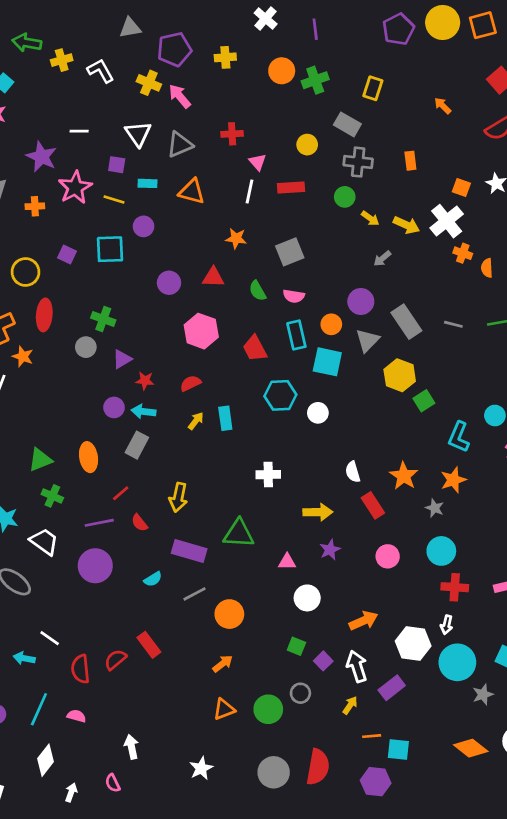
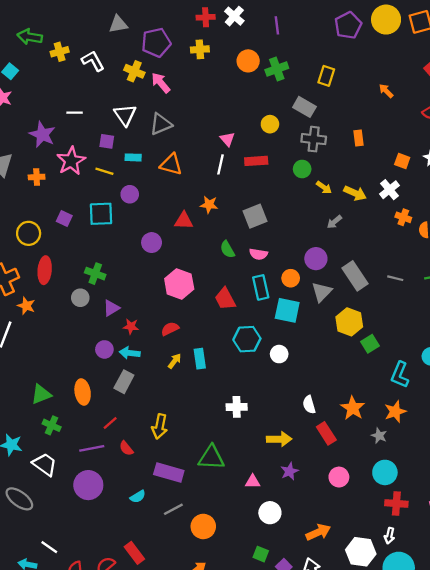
red cross: (232, 134) -> (206, 17), moved
white cross: (447, 221) -> (389, 190), size x0.7
red triangle: (213, 277) -> (184, 221), moved

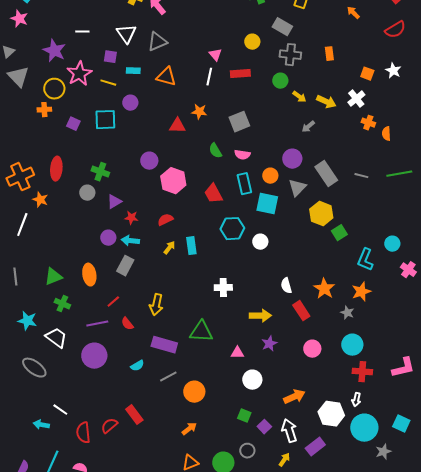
orange cross: (37, 177) -> (44, 110), moved
yellow circle: (29, 233) -> (54, 89), moved
purple circle: (152, 243) -> (149, 161), moved

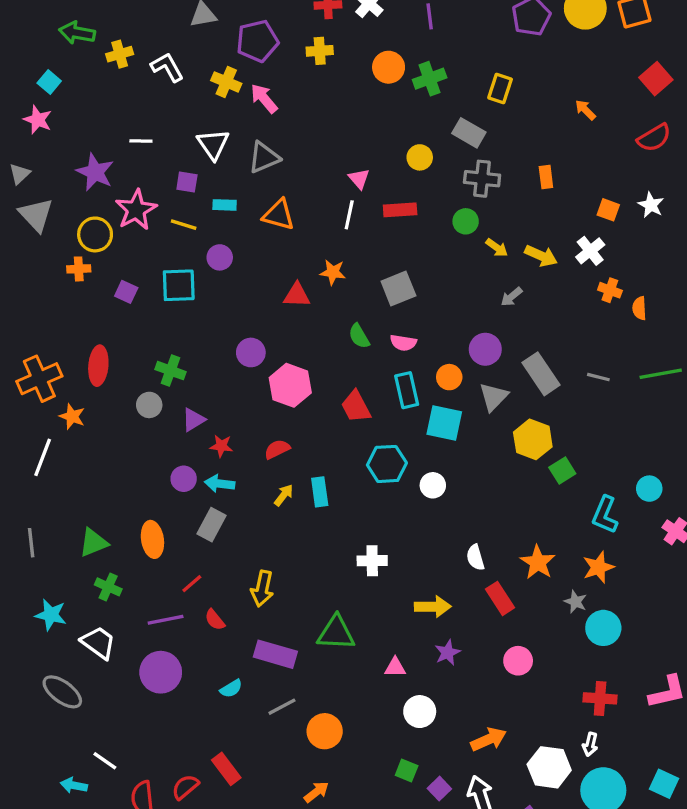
cyan circle: (352, 345) -> (603, 628), moved

